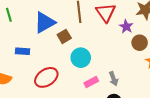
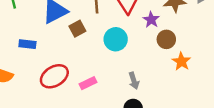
cyan circle: (81, 58) -> (116, 39), moved
pink rectangle: (91, 82) -> (88, 83), moved

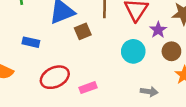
cyan circle: (116, 39) -> (133, 51), moved
gray arrow: (134, 81) -> (149, 92), moved, turned -70

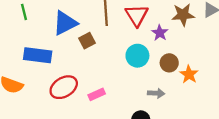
blue rectangle: (31, 42) -> (38, 55), size x1.6
brown circle: (171, 51) -> (169, 63), moved

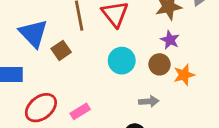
blue triangle: (65, 23) -> (33, 33), turned -40
purple star: (160, 33) -> (170, 40), moved
orange star: (189, 74) -> (184, 75), turned 30

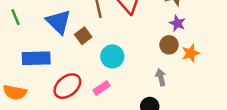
cyan circle: (122, 61) -> (112, 56), moved
gray arrow: (149, 101) -> (161, 77), turned -98

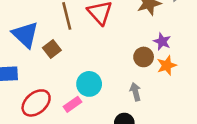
purple star: (177, 23) -> (162, 41), moved
cyan circle: (112, 56) -> (89, 84), moved

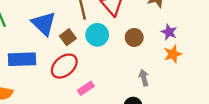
brown circle: (144, 57) -> (134, 37), moved
cyan circle: (89, 84) -> (97, 35), moved
red ellipse: (36, 103) -> (64, 66), moved

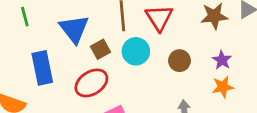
blue rectangle: (22, 59) -> (42, 68), turned 72

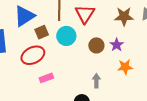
blue triangle: (74, 29) -> (24, 16), turned 30
purple star: (222, 60) -> (117, 45), moved

